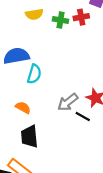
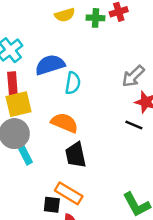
gray arrow: (68, 102) -> (133, 76), moved
orange semicircle: (23, 108) -> (65, 123), size x1.5

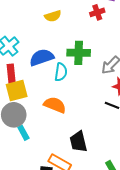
green cross: (96, 18) -> (79, 53), moved, size x1.5
black trapezoid: (76, 155) -> (79, 142), moved

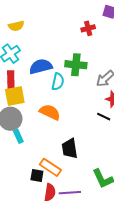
red cross: (97, 12) -> (88, 28), moved
yellow semicircle: (53, 16) -> (16, 26), moved

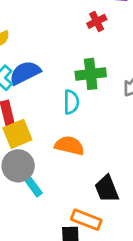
blue semicircle: (41, 67) -> (25, 73), moved

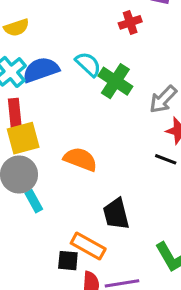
green cross: (91, 74) -> (115, 81), turned 32
cyan semicircle: (71, 102) -> (88, 64), moved, turned -55

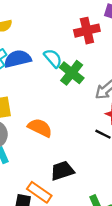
red cross: (130, 22) -> (87, 31), size x1.5
black trapezoid: (116, 214) -> (62, 171), turned 80

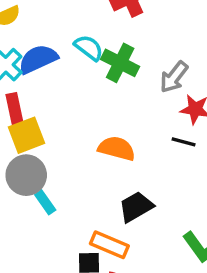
orange semicircle: (40, 128) -> (117, 148), moved

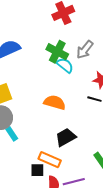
cyan semicircle: (89, 48) -> (65, 65), moved
gray arrow: (174, 77) -> (85, 50), moved

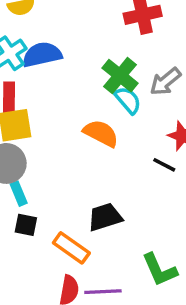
orange semicircle: (55, 102) -> (101, 133), moved
black square: (37, 170) -> (26, 225), moved

